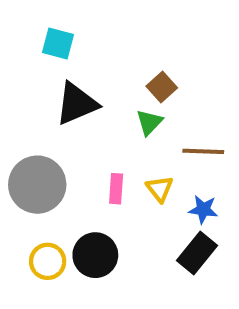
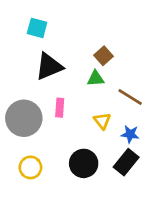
green triangle: (149, 122) -> (96, 78), turned 42
brown line: (203, 151) -> (130, 97), turned 30
pink rectangle: (116, 189) -> (60, 108), moved
black circle: (95, 255) -> (84, 163), moved

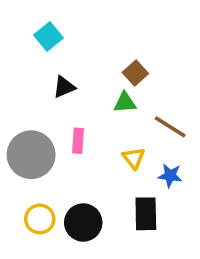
cyan square: (37, 28) -> (48, 36), turned 36
black triangle: (49, 66) -> (64, 87), size x0.6
black rectangle: (126, 162) -> (146, 214), moved, turned -40
black circle: (84, 163) -> (83, 222), moved

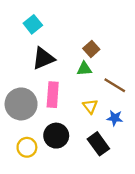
black triangle: (64, 87) -> (43, 58), size x1.5
pink rectangle: (78, 141) -> (53, 95), size x1.5
black rectangle: (146, 214) -> (98, 144), turned -35
black circle: (83, 222) -> (56, 136), moved

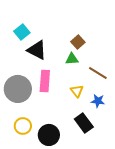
cyan square: (33, 24) -> (22, 32), moved
black triangle: (43, 58) -> (37, 50), turned 50
black circle: (56, 136) -> (49, 135), moved

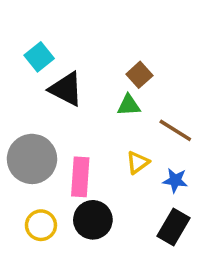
pink rectangle: (45, 81) -> (80, 177), moved
yellow triangle: (77, 91) -> (138, 163), turned 32
black rectangle: (84, 123) -> (173, 227), moved, turned 66
black circle: (49, 135) -> (93, 220), moved

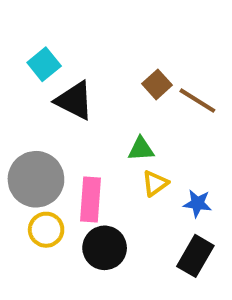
green triangle: (129, 105) -> (141, 149), moved
brown line: (175, 130) -> (197, 101), moved
yellow circle: (41, 225) -> (46, 230), moved

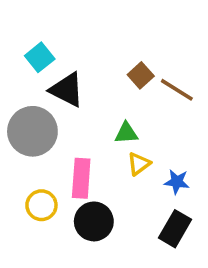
gray circle: (36, 179) -> (32, 131), moved

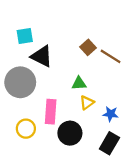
cyan square: (40, 57) -> (25, 36), turned 30
black circle: (94, 221) -> (70, 133), moved

